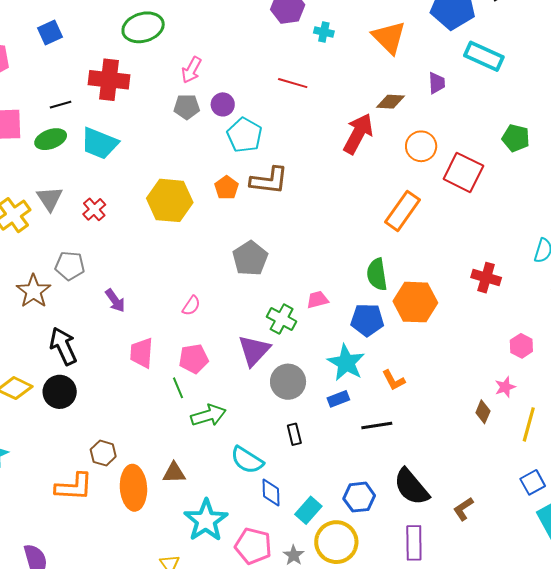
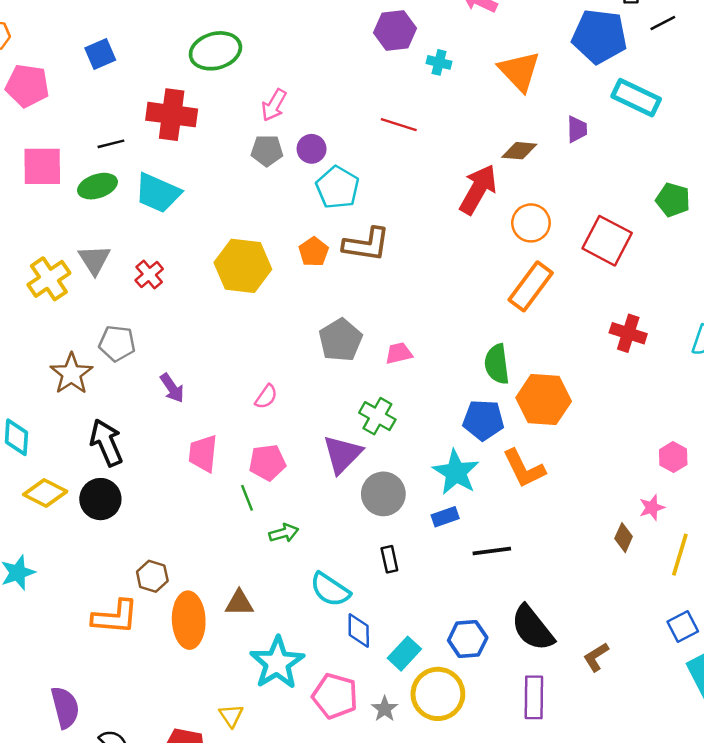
orange circle: (421, 146) -> (531, 223), moved
red cross: (486, 278) -> (628, 333), moved
pink trapezoid: (317, 300) -> (399, 353), moved
orange L-shape: (394, 380) -> (524, 468), moved, size x1.5
green arrow: (208, 415) -> (284, 533), size x0.7

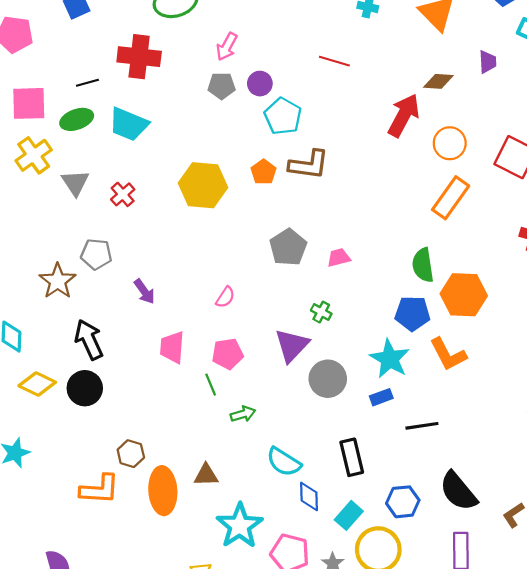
yellow cross: (49, 279) -> (34, 155), moved
green cross: (377, 416) -> (321, 312), size x0.7
black rectangle: (389, 559) -> (352, 457), moved, size x1.6

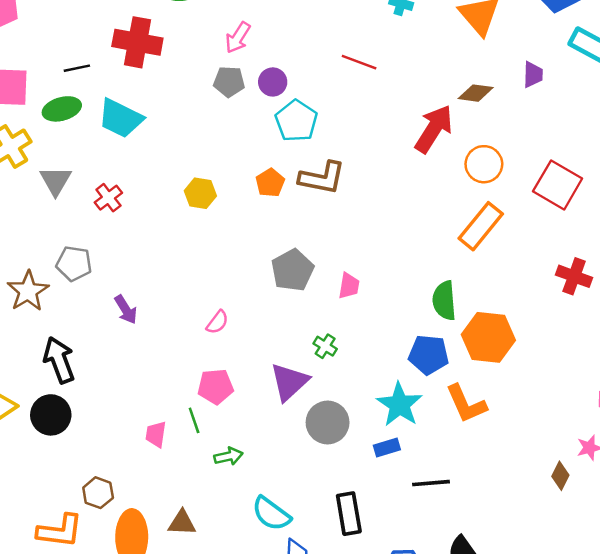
yellow hexagon: (203, 185) -> (200, 193), size x0.6
pink trapezoid: (339, 258) -> (349, 286), turned 110
pink trapezoid: (172, 347) -> (156, 434), moved, size x0.7

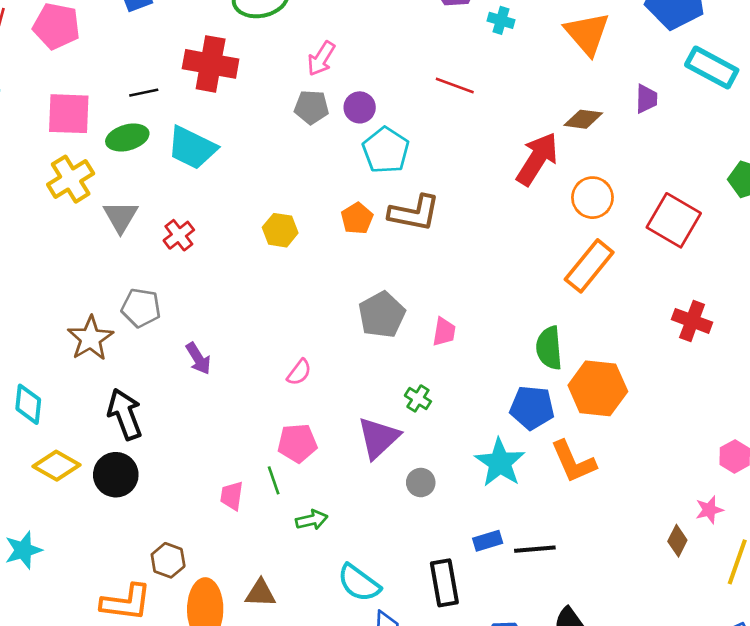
gray circle: (328, 422) -> (421, 483), size x0.6
blue rectangle: (387, 448) -> (488, 541), moved

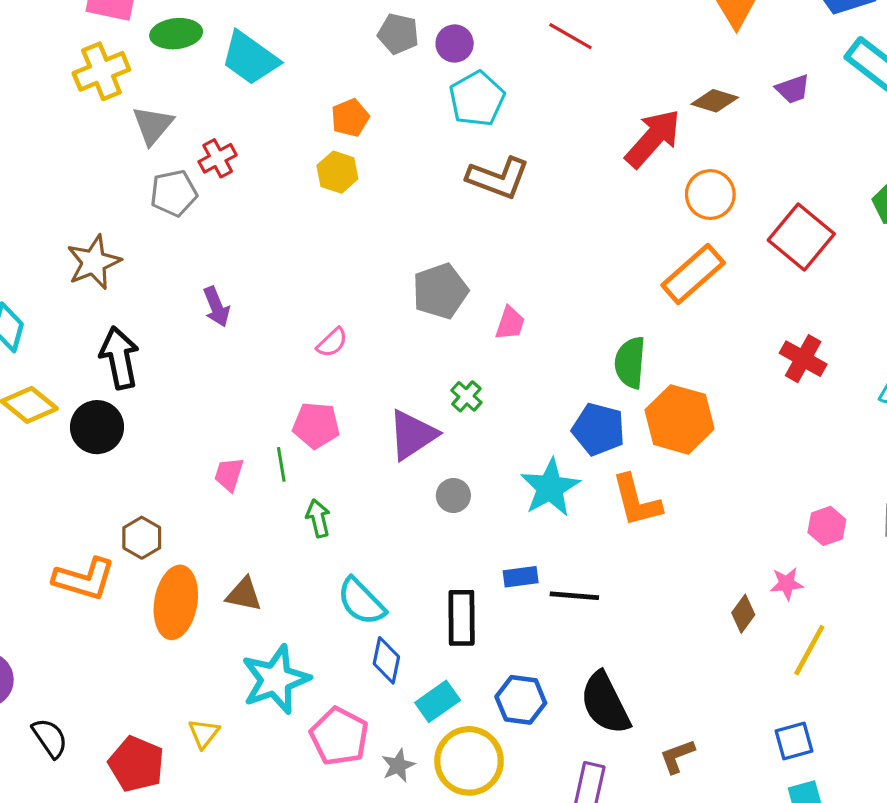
purple trapezoid: (646, 99) -> (793, 89), turned 60
orange pentagon: (357, 218) -> (350, 118), moved
gray pentagon: (141, 308) -> (174, 193), moved, turned -30
green arrow: (312, 520) -> (318, 518), turned -100

